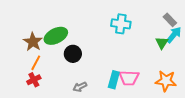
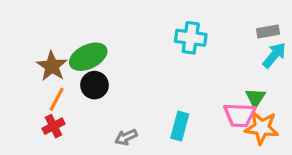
gray rectangle: (170, 20) -> (268, 31), turned -56
green triangle: (162, 43) -> (255, 98), moved
black circle: (73, 54) -> (95, 85), moved
pink trapezoid: (129, 78) -> (240, 115), moved

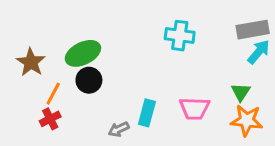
gray rectangle: (268, 31) -> (253, 30), size x1.5
brown star: (52, 66) -> (31, 62), moved
pink trapezoid: (240, 115) -> (195, 108), moved
cyan rectangle: (180, 126) -> (147, 113), moved

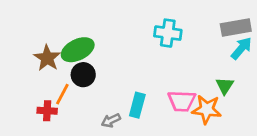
brown star: (31, 62) -> (47, 58), moved
orange line: (53, 94) -> (62, 94), moved
red cross: (50, 119) -> (47, 111), turned 30
orange star: (247, 120) -> (207, 109), moved

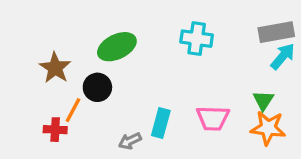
green ellipse: (78, 50) -> (117, 47), moved
orange star: (207, 109) -> (268, 128), moved

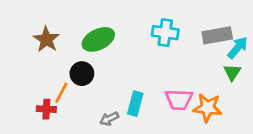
gray rectangle: (276, 32) -> (217, 35), moved
brown star: (55, 68) -> (46, 39), moved
green triangle: (263, 100) -> (232, 72), moved
orange star: (268, 128) -> (208, 108), moved

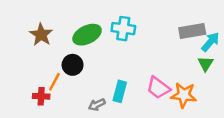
cyan cross: (165, 33) -> (123, 29), moved
pink trapezoid: (179, 100) -> (158, 88), turned 35

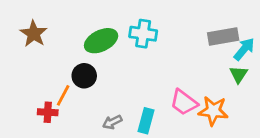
brown star: (41, 35) -> (34, 34), moved
cyan rectangle: (120, 91) -> (146, 121), moved

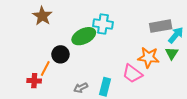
brown star: (34, 34) -> (42, 16), moved
green ellipse: (101, 41) -> (84, 36), moved
orange star: (213, 111) -> (148, 57), moved

